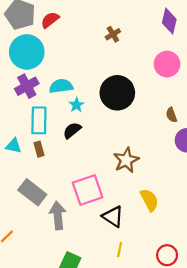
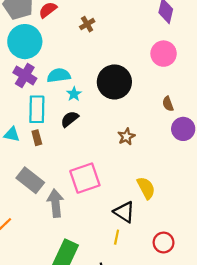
brown cross: (113, 34) -> (87, 24), moved
purple cross: (27, 86) -> (25, 75), turned -30
brown star: (126, 160) -> (126, 137), moved, size x0.7
black triangle: (113, 217) -> (124, 212), moved

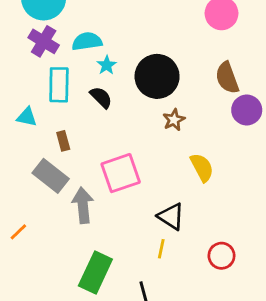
black circle: (114, 82) -> (157, 76), moved
brown semicircle: (168, 104) -> (227, 78), size x1.6
black semicircle: (70, 119) -> (101, 97), turned 84
brown rectangle: (37, 138) -> (63, 141), moved
yellow semicircle: (146, 188) -> (202, 167), moved

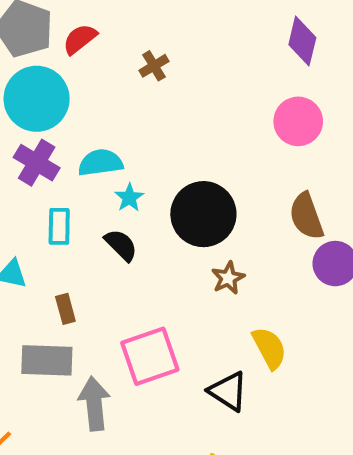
cyan rectangle: (59, 85) -> (59, 226), size x0.7
gray rectangle: (51, 176) -> (47, 360), turned -36
black triangle: (171, 216) -> (228, 391), moved

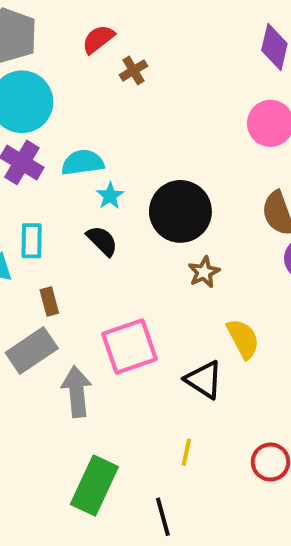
red semicircle: (80, 39) -> (98, 39), moved
cyan rectangle: (59, 226) -> (32, 241), moved
gray rectangle: (47, 360) -> (32, 350), turned -36

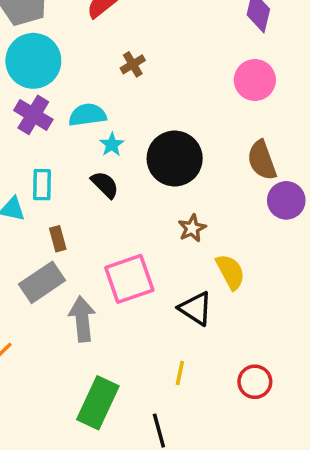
brown cross: (133, 70) -> (133, 64), moved
brown star: (204, 272) -> (192, 228), moved

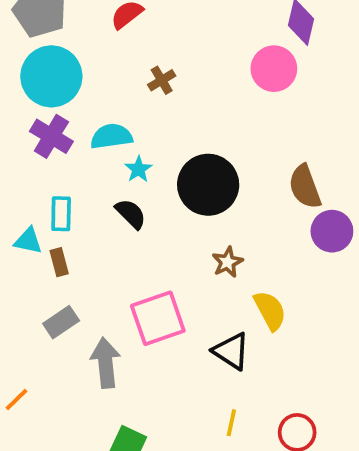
pink circle: (255, 80) -> (274, 69), moved
brown rectangle: (58, 239) -> (59, 262), moved
gray rectangle: (42, 282) -> (61, 322), size x0.7
yellow line: (180, 373) -> (231, 423), moved

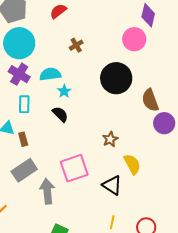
black circle: (208, 185) -> (116, 78), moved
cyan rectangle: (61, 214) -> (24, 104), moved
gray rectangle: (61, 322) -> (24, 170), size x1.4

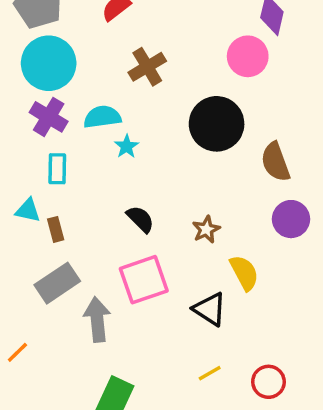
brown cross: (76, 45) -> (147, 67), size x1.5
black semicircle: (60, 114) -> (140, 219), moved
purple circle: (164, 123) -> (291, 219), moved
yellow line: (112, 222) -> (210, 373), turned 48

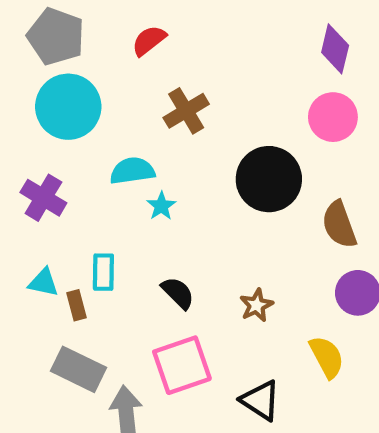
pink circle: (248, 56) -> (333, 117), moved
purple cross: (49, 117) -> (43, 198), moved
cyan rectangle: (57, 169) -> (103, 272), moved
yellow semicircle: (244, 273) -> (327, 357), moved
gray rectangle: (57, 283) -> (79, 369), turned 60

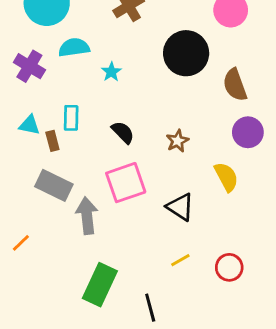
cyan semicircle: (132, 171) -> (74, 47), moved

